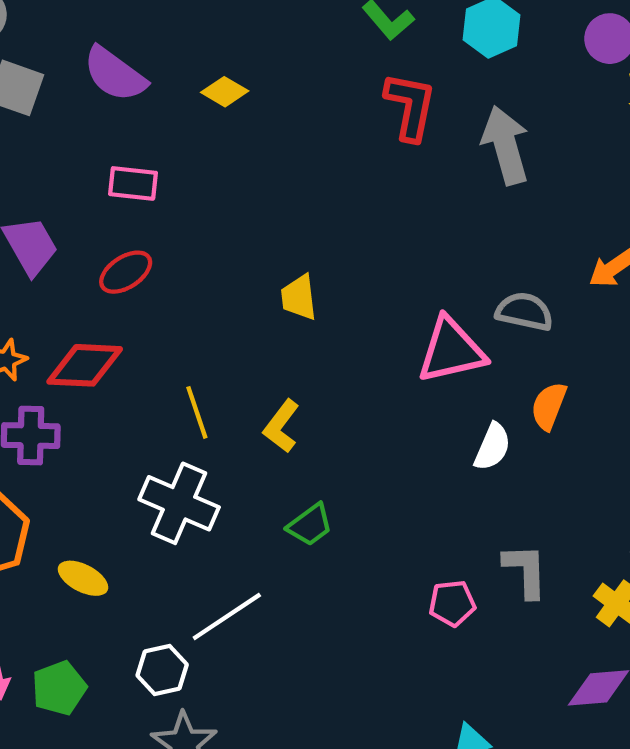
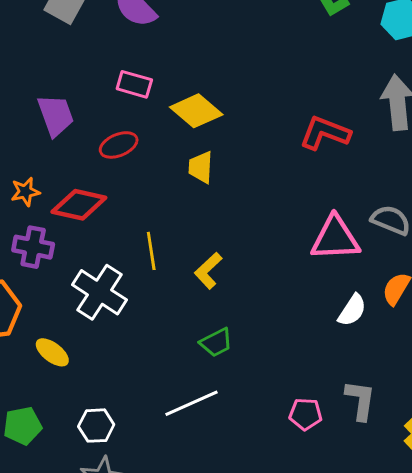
yellow diamond: (225, 92) -> (196, 111), moved, size x1.6
red L-shape: (410, 106) -> (325, 133), moved, turned -90
yellow trapezoid: (299, 297) -> (201, 167), moved
white cross: (179, 503) -> (99, 292), moved
white line: (227, 617) -> (191, 403), moved

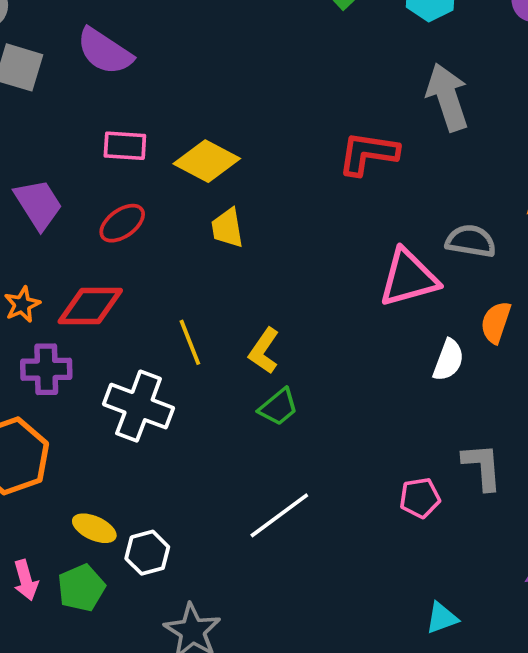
green trapezoid: (216, 343) -> (278, 407), moved
yellow ellipse: (52, 352) -> (94, 528), moved
white hexagon: (96, 426) -> (147, 553), moved

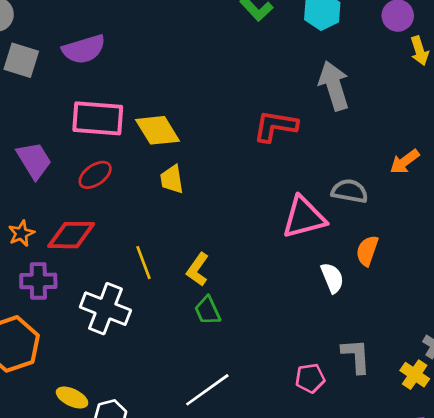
purple semicircle: (105, 51) -> (84, 49), turned -51
pink rectangle: (125, 146) -> (98, 118), size x1.6
yellow diamond: (207, 161) -> (157, 130), turned 30
white semicircle: (448, 360) -> (332, 278), turned -44
green trapezoid: (278, 407) -> (208, 311), turned 104

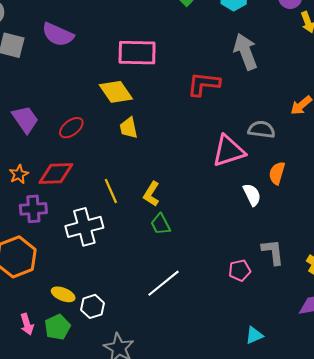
purple semicircle: (84, 49) -> (58, 35), turned 44
pink rectangle: (98, 118) -> (137, 53), moved
white cross: (105, 309) -> (84, 227), turned -33

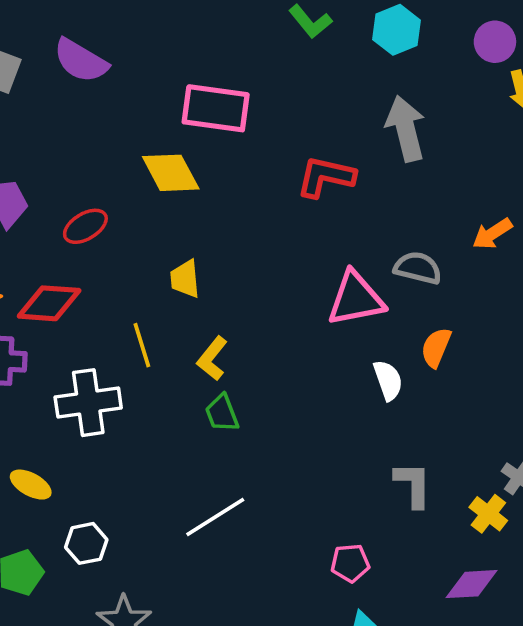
yellow trapezoid: (129, 128) -> (185, 279), moved
pink pentagon: (240, 270) -> (350, 563), moved
yellow ellipse: (63, 294) -> (31, 485), moved

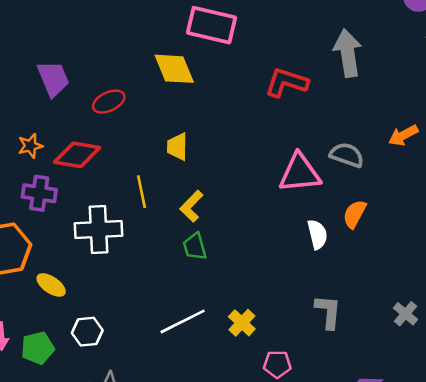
yellow cross: (488, 514) -> (242, 323), moved

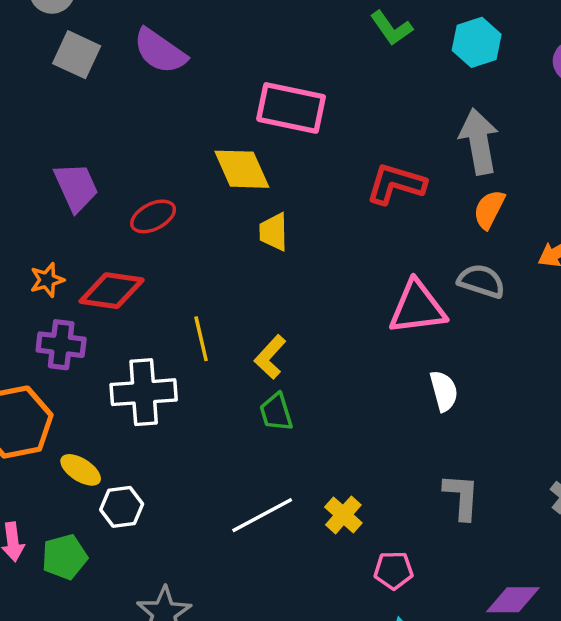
yellow trapezoid: (177, 147) -> (274, 232), moved
orange semicircle: (355, 214) -> (489, 209), moved
white hexagon: (87, 332) -> (122, 507), moved

